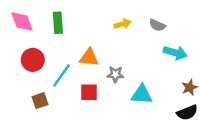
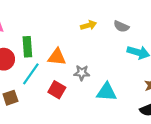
green rectangle: (58, 23) -> (27, 47), moved
red square: (89, 92) -> (57, 90), turned 30

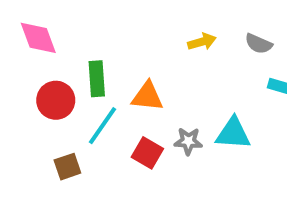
gray star: (82, 73) -> (188, 141), moved
cyan triangle: (107, 92) -> (233, 133), moved

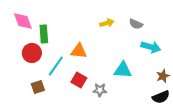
green rectangle: (97, 79) -> (44, 34), moved
gray star: (188, 141) -> (100, 90), moved

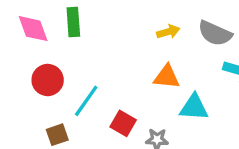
gray semicircle: (136, 24) -> (215, 33), size x1.5
green rectangle: (44, 34) -> (73, 22), moved
orange triangle: (79, 51) -> (167, 77), moved

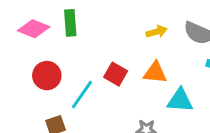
pink diamond: (33, 29) -> (34, 29), turned -48
red square: (123, 123) -> (116, 74), moved

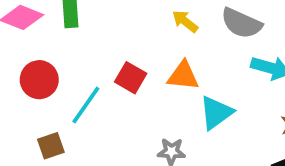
yellow arrow: (157, 32) -> (185, 21), turned -126
cyan triangle: (180, 100) -> (216, 113), turned -40

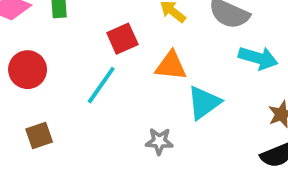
red square: (131, 78) -> (122, 39), moved, turned 36
cyan line: (86, 105) -> (101, 85), moved

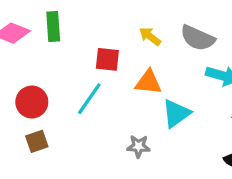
red square: (122, 39) -> (107, 59), turned 30
red circle: (28, 70) -> (32, 102), moved

